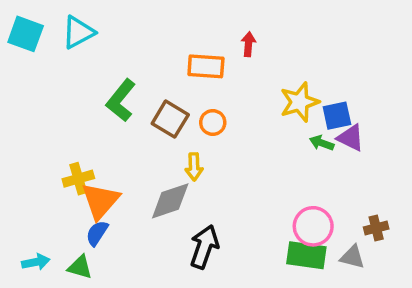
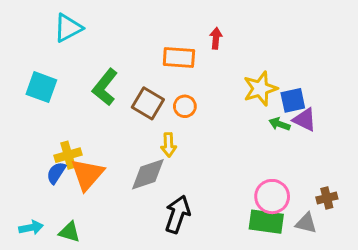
cyan square: (26, 34) -> (41, 87), moved
blue semicircle: (97, 233) -> (56, 173), moved

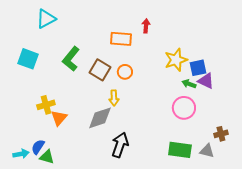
blue semicircle: (56, 173) -> (38, 147), moved
orange triangle: (87, 174) -> (59, 118), size x0.7
pink circle: (272, 197) -> (184, 108), moved

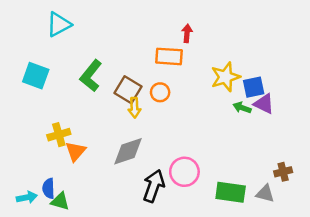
orange rectangle: (121, 39) -> (169, 56), moved
yellow arrow: (114, 98) -> (134, 108), moved
pink circle: (184, 108) -> (184, 172), moved
blue semicircle: (38, 147) -> (49, 188), turned -35

